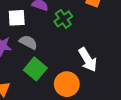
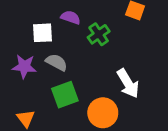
green square: (35, 69) -> (65, 95), turned 30

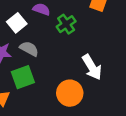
white square: (42, 33) -> (17, 23), turned -36
green square: (65, 95) -> (23, 77), moved

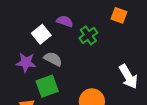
white arrow: (92, 67) -> (128, 77), moved

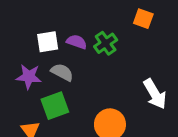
purple semicircle: (65, 21) -> (77, 42), moved
white square: (41, 34) -> (48, 42), turned 30

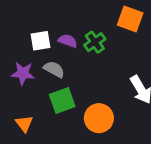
orange square: (143, 19) -> (130, 19), size x1.4
green square: (55, 106) -> (62, 100), moved

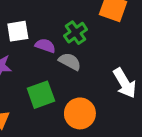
purple semicircle: (68, 41) -> (45, 46), moved
gray semicircle: (54, 69) -> (70, 61), moved

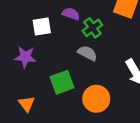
purple semicircle: (45, 46) -> (71, 14), moved

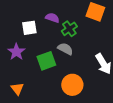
purple star: (25, 57) -> (16, 52), turned 30
green square: (62, 82) -> (46, 61), moved

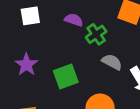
white square: (29, 28) -> (30, 16), moved
gray semicircle: (65, 49) -> (112, 62), moved

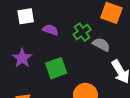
purple semicircle: (74, 20) -> (50, 30), moved
gray semicircle: (112, 62) -> (101, 45), moved

